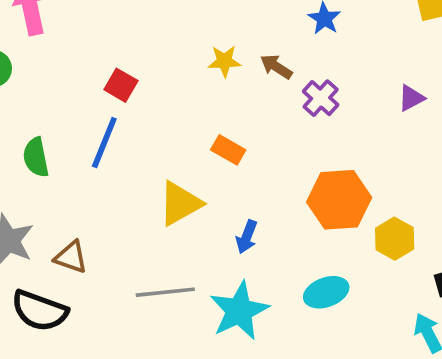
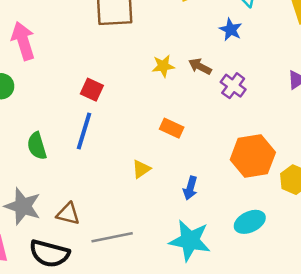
yellow triangle: (180, 203) -> (141, 169), size x0.6
gray line: (165, 292) -> (112, 237), moved
cyan star: (239, 311) -> (190, 241), turned -30

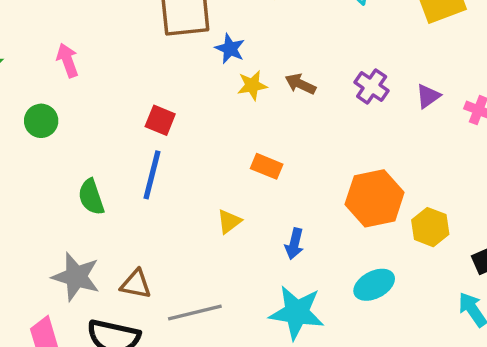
blue star: (231, 30) -> (230, 49), moved
pink arrow: (23, 41) -> (67, 60), size x0.7
purple cross: (233, 86) -> (372, 87), moved

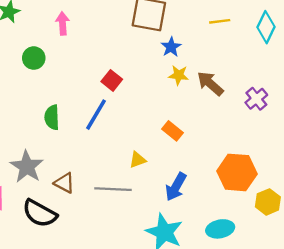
brown arrow: (300, 84) -> (210, 84), size x1.4
blue arrow: (294, 244) -> (176, 187), size x1.4
gray line: (195, 312) -> (113, 189), moved

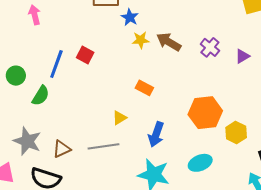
green circle: (34, 58) -> (16, 76), moved
blue line: (96, 115) -> (56, 64), moved
green semicircle: (52, 117) -> (41, 96), turned -135
brown triangle: (64, 183) -> (62, 149), turned -42

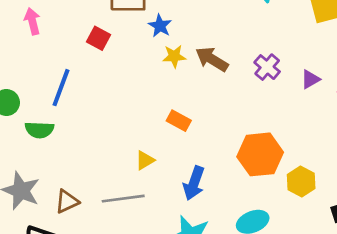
red square: (85, 55) -> (99, 38), moved
green semicircle: (41, 96) -> (39, 130), turned 60

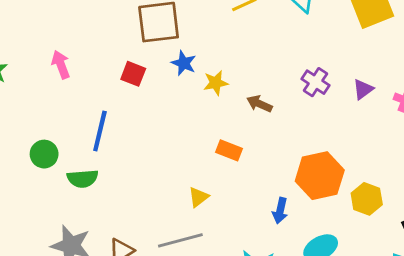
blue star: (160, 26) -> (184, 63), moved
brown arrow: (212, 59) -> (259, 104), moved, size x0.7
blue arrow: (194, 183) -> (280, 211), moved, size x0.7

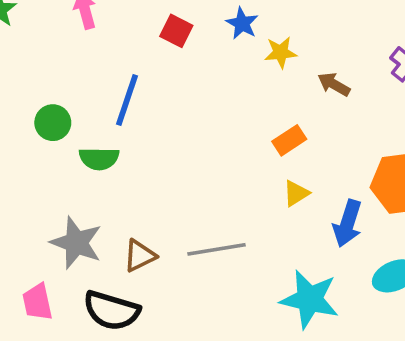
orange rectangle: (229, 150) -> (289, 140), turned -60
yellow triangle: (198, 197) -> (296, 193), moved
blue arrow: (280, 211) -> (347, 223), size x1.4

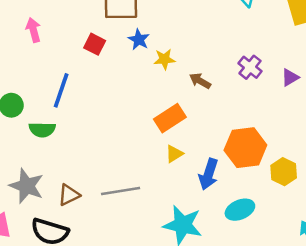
orange rectangle: (289, 140) -> (170, 118), size x1.4

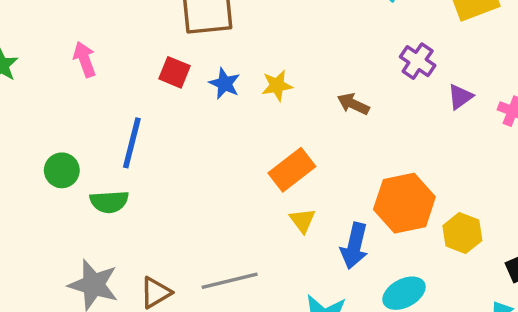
blue star: (139, 40) -> (225, 84), moved
purple cross: (250, 67) -> (418, 61), moved
brown arrow: (200, 81) -> (353, 104), moved
yellow triangle: (174, 154) -> (302, 221), turned -30

